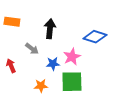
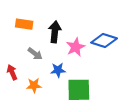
orange rectangle: (12, 22) -> (24, 24), moved
pink star: (72, 57) -> (76, 47), moved
orange star: (41, 86) -> (34, 85), moved

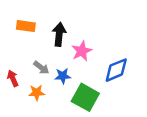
blue diamond: (104, 41) -> (116, 70), moved, turned -40
gray arrow: (35, 54) -> (41, 68), moved
green square: (79, 90) -> (85, 97), turned 30

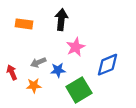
black arrow: (59, 34) -> (61, 20), moved
gray arrow: (41, 68) -> (38, 62), turned 120
green square: (85, 97) -> (79, 90), turned 30

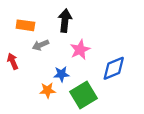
gray arrow: (38, 62) -> (41, 45), moved
red arrow: (12, 72) -> (13, 61), moved
orange star: (34, 86) -> (47, 90), moved

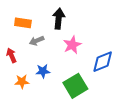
blue star: (61, 74) -> (43, 71), moved
orange star: (47, 90) -> (22, 82), moved

